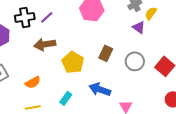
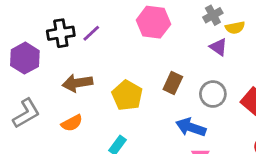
yellow semicircle: (151, 13) -> (235, 28), turned -136
brown arrow: (45, 44) -> (77, 83), moved
blue arrow: (100, 89) -> (191, 127), moved

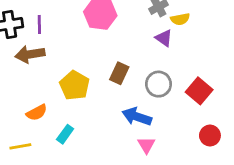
purple line: (91, 33) -> (39, 24), turned -48
brown arrow: (77, 83) -> (30, 54), moved
orange semicircle: (72, 123) -> (37, 113), moved

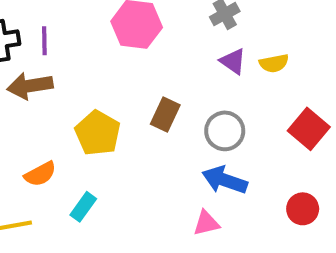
yellow semicircle: (180, 19) -> (274, 63), moved
red square: (199, 91) -> (309, 129), moved
blue arrow: (137, 117) -> (225, 180), moved
pink triangle: (146, 145) -> (206, 223), turned 48

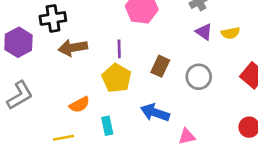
purple line: (44, 41) -> (119, 49), moved
blue arrow: (225, 180) -> (155, 113), moved
cyan rectangle: (83, 207) -> (107, 126), turned -48

